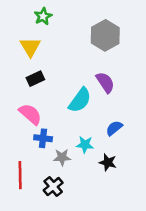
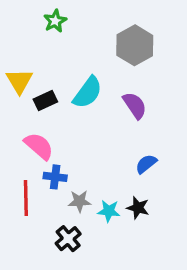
yellow triangle: (30, 47) -> (19, 81), moved
cyan semicircle: (80, 100) -> (88, 92), moved
cyan star: (85, 145) -> (109, 211), moved
red line: (20, 175) -> (26, 198), moved

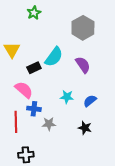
black rectangle: (45, 101) -> (34, 68), moved
cyan star: (109, 211) -> (67, 97), moved
black cross: (68, 239) -> (26, 155), moved, turned 35

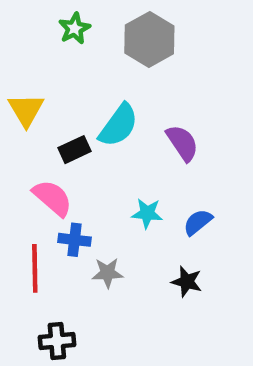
gray hexagon: (83, 28) -> (149, 39), moved

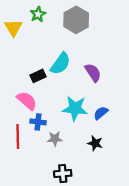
yellow triangle: (26, 110) -> (13, 28), moved
cyan star: (147, 213) -> (75, 108), size x1.6
black cross: (57, 341) -> (63, 174), moved

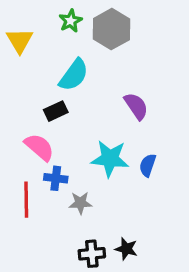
green star: (38, 14) -> (71, 21), moved
cyan semicircle: (60, 64) -> (74, 75), moved
blue semicircle: (101, 113) -> (148, 165), turned -32
black star: (95, 143) -> (126, 249), moved

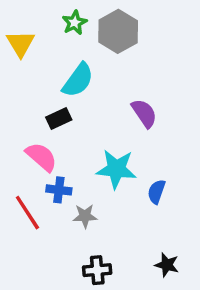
blue semicircle: (148, 165) -> (156, 192), moved
red line: (26, 200) -> (27, 213), turned -32
black star: (126, 249) -> (167, 265), moved

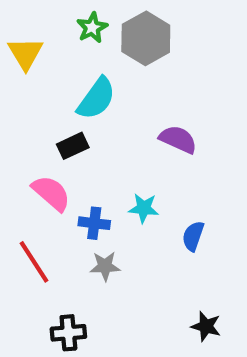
purple semicircle: (144, 113) -> (178, 139), turned -32
cyan star: (116, 169) -> (144, 208), size x0.6
blue cross: (59, 190) -> (94, 223), moved
black cross: (97, 270) -> (68, 333), moved

